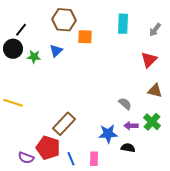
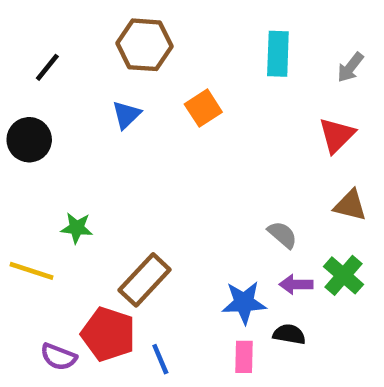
orange square: (85, 37) -> (203, 108), moved, turned -35
black circle: (13, 49) -> (29, 140), moved
green star: (34, 57) -> (77, 228), moved
yellow line: (13, 103) -> (31, 271), moved
pink rectangle: (94, 159) -> (244, 357), moved

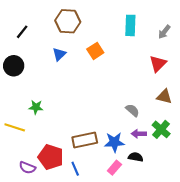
brown rectangle: (145, 280) -> (85, 140), moved, turned 35
pink rectangle: (244, 357) -> (114, 168), turned 40

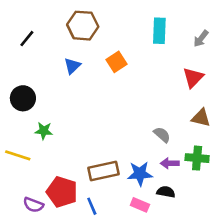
black circle: (14, 66) -> (23, 98), moved
green cross: (161, 129) -> (197, 158), turned -36
pink rectangle: (114, 168) -> (140, 205), turned 72

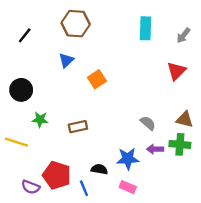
orange square: (116, 62) -> (97, 79), moved
brown triangle: (201, 118) -> (185, 120), moved
brown rectangle: (104, 171) -> (78, 127), moved, size x0.7
black semicircle: (166, 192) -> (99, 169), moved

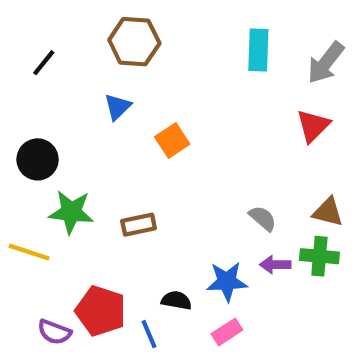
gray arrow: (183, 35) -> (326, 63), size x1.5
green star: (40, 120) -> (71, 212), size x1.5
pink rectangle: (128, 187) -> (227, 332), turned -56

